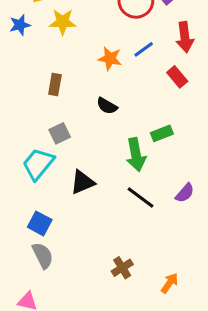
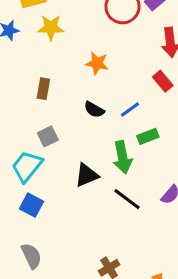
blue line: (144, 49) -> (130, 110), moved
black triangle: (82, 182) -> (87, 175), moved
blue square: (40, 223) -> (31, 205), moved

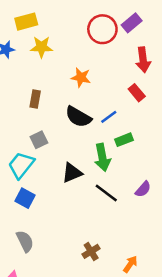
black semicircle: (94, 110) -> (78, 117), size x1.5

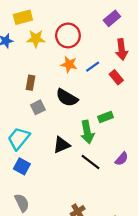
red circle: (102, 29) -> (68, 35), moved
blue line: (109, 117) -> (93, 67), moved
gray square: (39, 140) -> (38, 107), moved

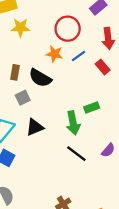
red circle: (68, 35) -> (68, 29), moved
black semicircle: (67, 98) -> (40, 78), moved
black triangle: (62, 145) -> (35, 127), moved

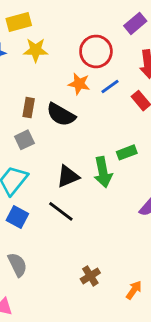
gray square: (23, 98) -> (24, 140), moved
black triangle: (35, 127) -> (68, 176), moved
black line: (76, 154) -> (61, 211), moved

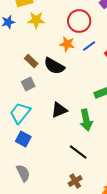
brown rectangle: (29, 108) -> (31, 61), turned -56
green arrow: (103, 172) -> (86, 120), moved
black line: (61, 211) -> (78, 152), moved

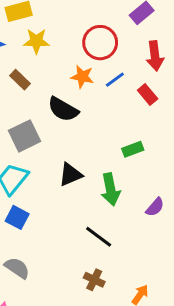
brown rectangle: (31, 61) -> (20, 80), moved
gray square: (28, 84) -> (25, 136), size x1.5
gray semicircle: (23, 173) -> (17, 268), turned -30
brown cross: (75, 181) -> (94, 280), turned -32

